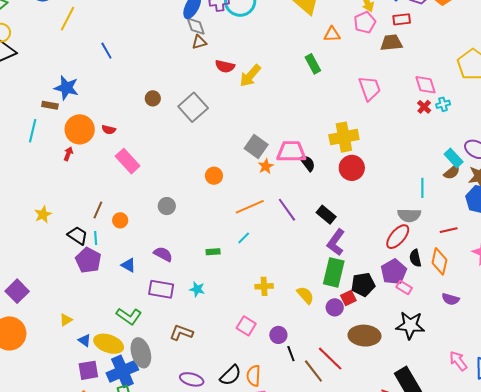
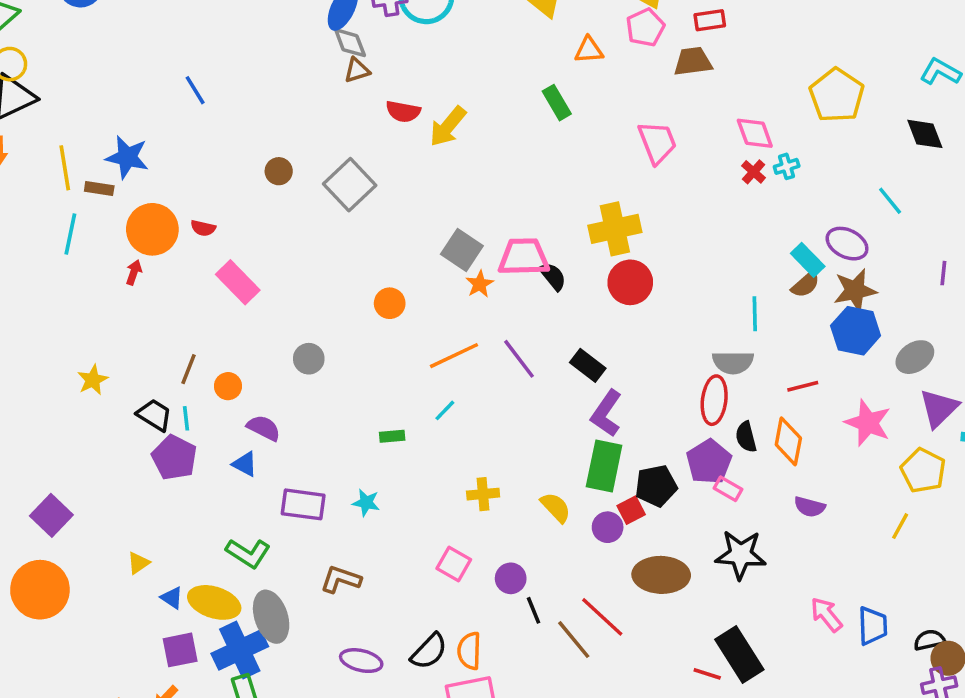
yellow line: (68, 19) -> (65, 168), moved, turned -35
red ellipse: (398, 237) -> (714, 400), turned -32
purple semicircle: (163, 254) -> (264, 428), moved

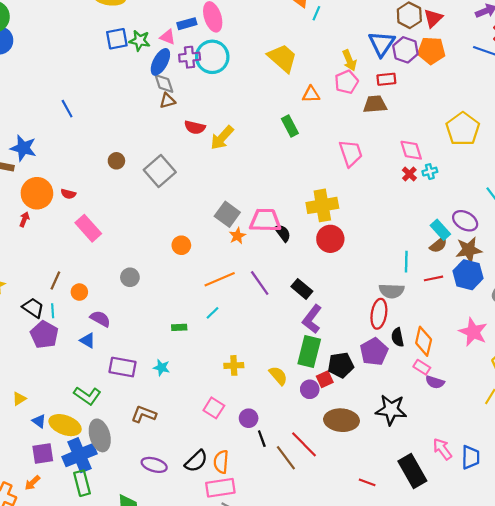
red line: (803, 386) -> (433, 278), moved
pink rectangle: (728, 489) -> (422, 367), moved
black rectangle: (739, 655) -> (412, 471), moved

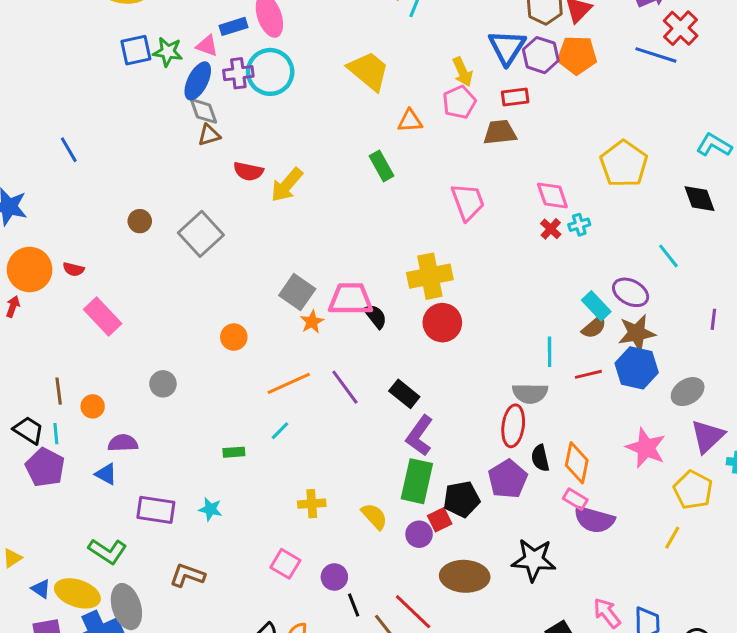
brown line: (55, 280) -> (59, 391), turned -30
purple semicircle: (100, 319) -> (123, 443), turned -30
purple semicircle: (435, 382) -> (594, 520), size x1.5

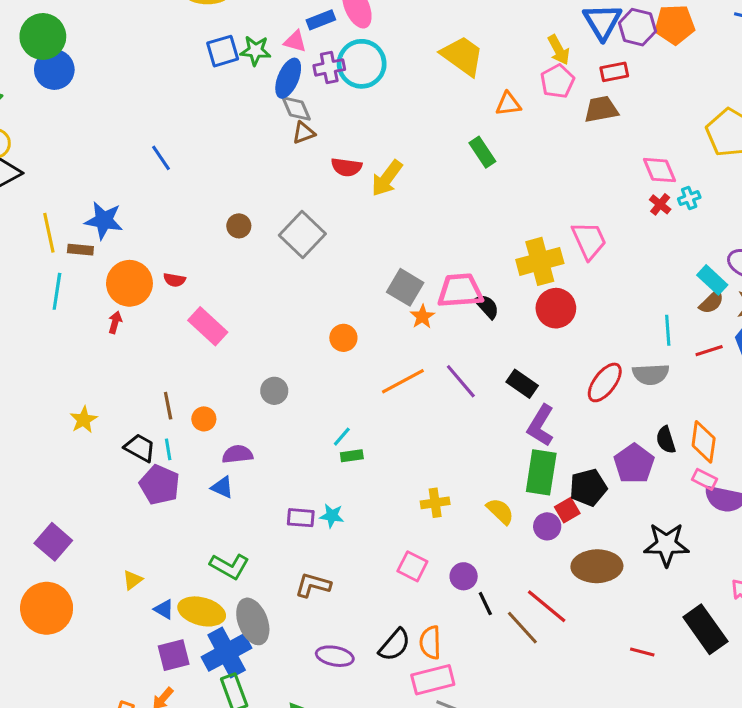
pink trapezoid: (468, 202) -> (589, 240), moved
red ellipse: (513, 426) -> (605, 382), moved, turned 33
cyan line: (280, 431) -> (342, 437), moved
purple rectangle: (156, 510) -> (301, 518), moved, size x0.7

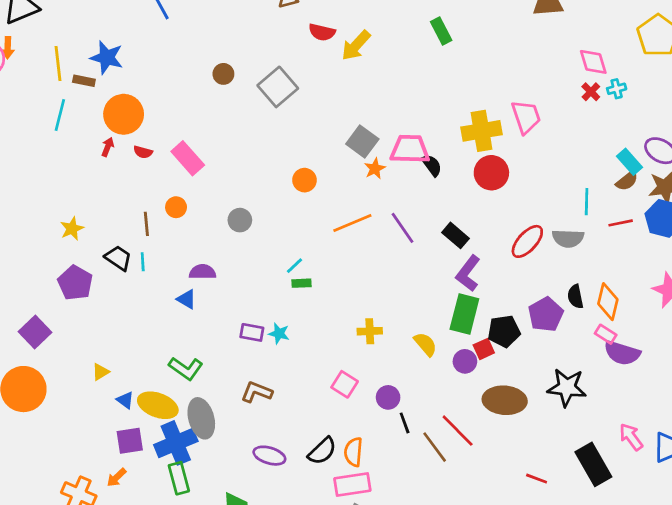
red semicircle: (174, 280) -> (143, 152), moved
orange circle: (204, 419) -> (176, 207), moved
purple pentagon: (160, 485) -> (75, 283), moved

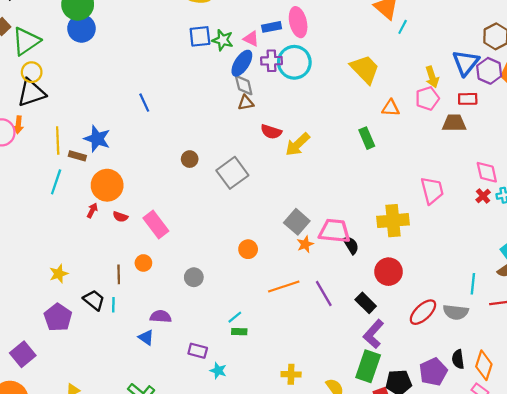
pink trapezoid: (526, 117) -> (432, 190), moved
red circle: (491, 173) -> (389, 272), moved
purple rectangle: (252, 332) -> (198, 351), moved

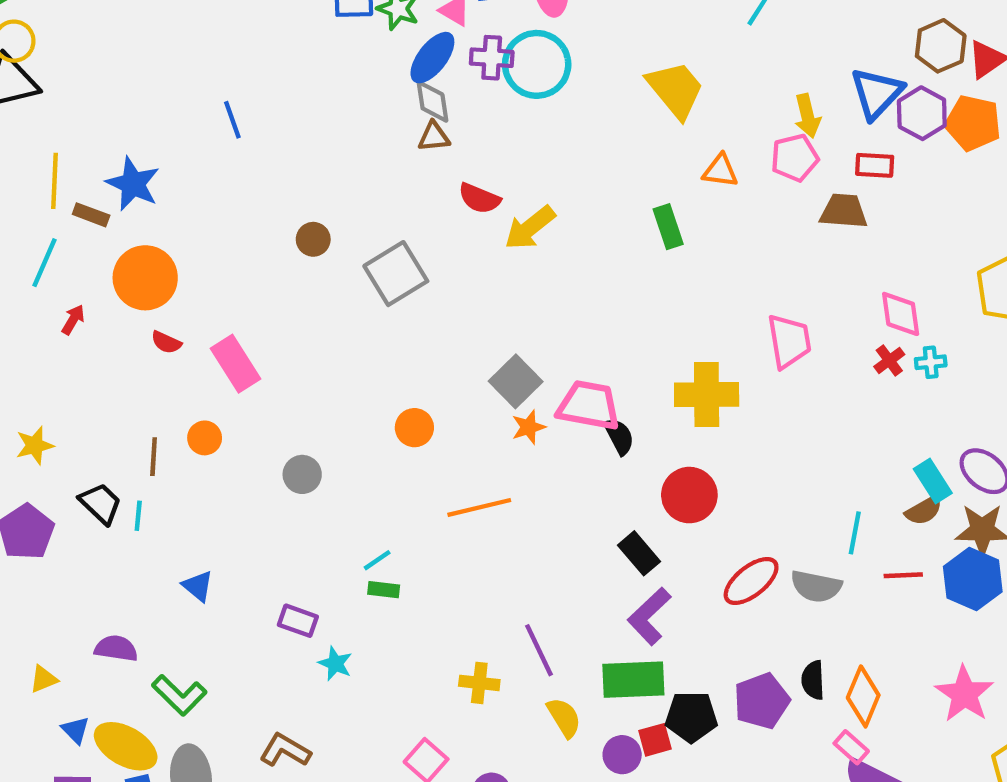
red arrow: (92, 210) -> (73, 320), moved
purple line: (324, 294) -> (539, 650), moved
purple semicircle: (161, 317) -> (116, 648), moved
green rectangle: (368, 366) -> (633, 680), turned 64

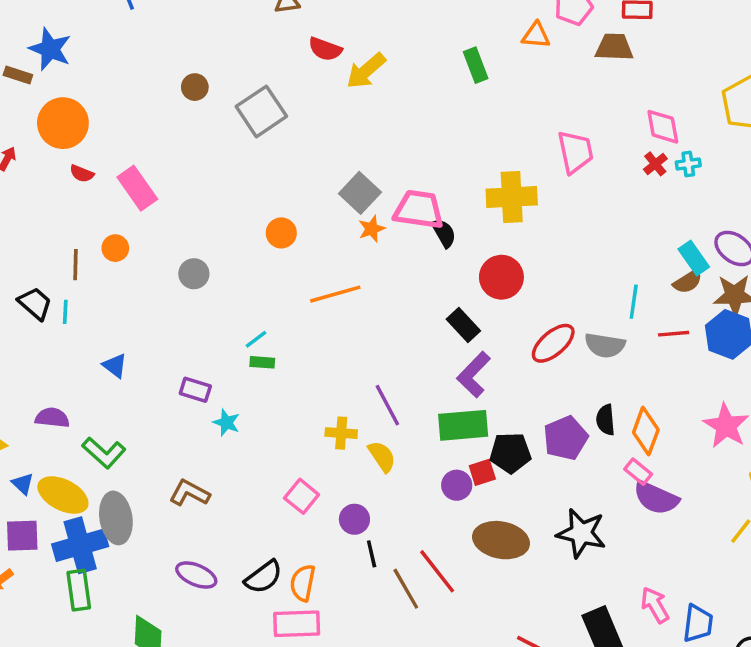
orange triangle: (720, 171) -> (536, 35), moved
yellow semicircle: (564, 717) -> (382, 456), moved

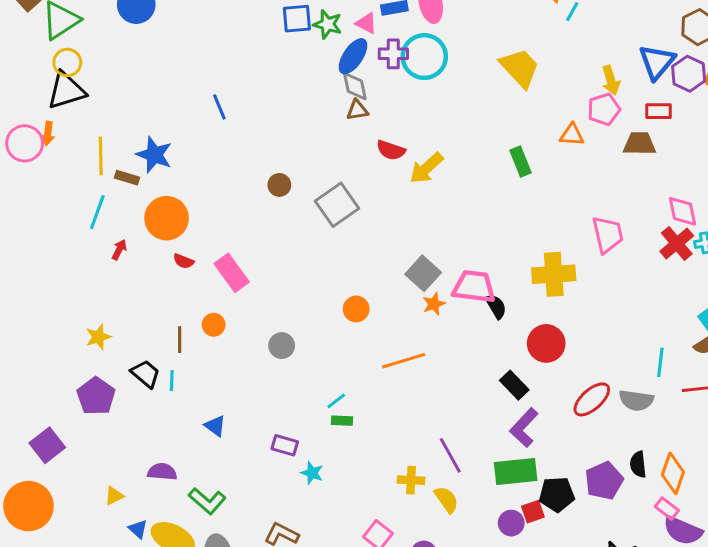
red cross: (655, 164) -> (677, 243), size x1.6

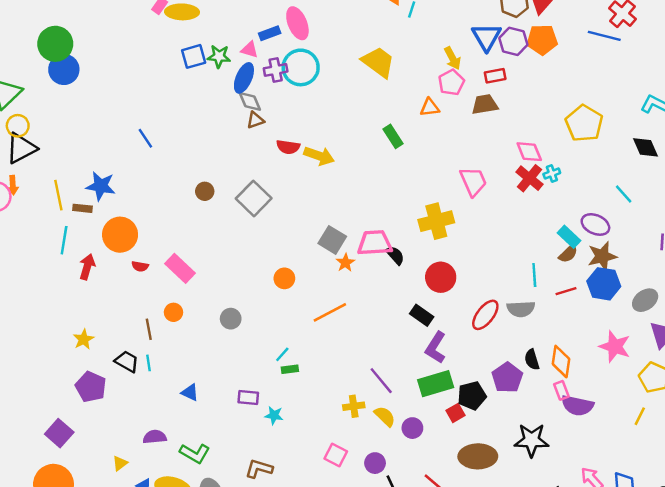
yellow arrow: (426, 168) -> (319, 156), turned -108
red arrow: (119, 250) -> (87, 267), size x1.5
pink rectangle: (667, 508) -> (561, 390), turned 42
purple circle: (511, 523) -> (412, 428), moved

